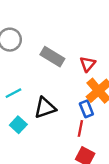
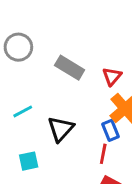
black triangle: (45, 108) -> (61, 129), turned -30
cyan square: (18, 125) -> (29, 161), moved, turned 35

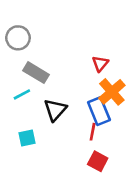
gray rectangle: (70, 68) -> (36, 73), moved
blue rectangle: (110, 130) -> (99, 111), size x1.5

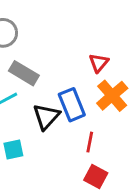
blue rectangle: (99, 111) -> (72, 105), moved

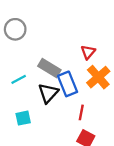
gray rectangle: (24, 73) -> (49, 68), moved

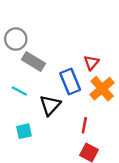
gray rectangle: (49, 68) -> (33, 61), moved
cyan line: (19, 79) -> (19, 91), turned 56
blue rectangle: (68, 84) -> (70, 82), moved

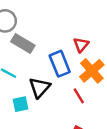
red line: (84, 125) -> (79, 96), moved, turned -42
cyan square: (24, 131) -> (20, 104), moved

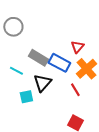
gray rectangle: (23, 43) -> (38, 58), moved
blue rectangle: (60, 64) -> (59, 63), turned -40

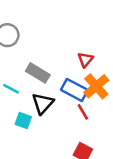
blue rectangle: (59, 63) -> (74, 90), moved
cyan square: (26, 97) -> (23, 120), turned 32

